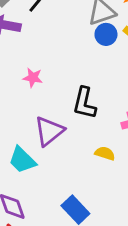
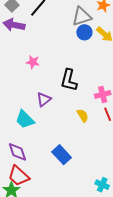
purple triangle: (49, 131) -> (44, 99), size x0.7
yellow semicircle: (105, 153) -> (83, 116), turned 40

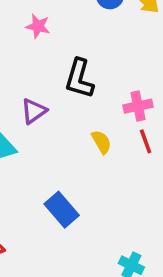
pink star: (33, 62) -> (38, 26), moved

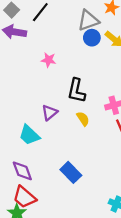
yellow semicircle: (101, 142) -> (83, 119), moved

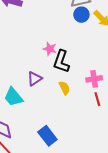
pink star: (49, 60) -> (50, 49), moved

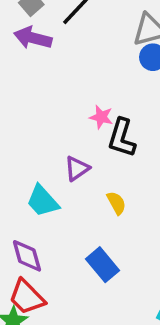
yellow semicircle: (64, 88) -> (116, 203), moved

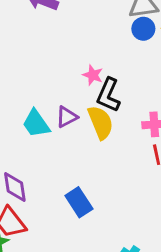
cyan trapezoid: (43, 201) -> (36, 124), moved
yellow semicircle: (116, 203) -> (101, 122), moved, size x1.6

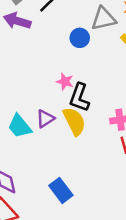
blue circle: (143, 29) -> (80, 38), moved

